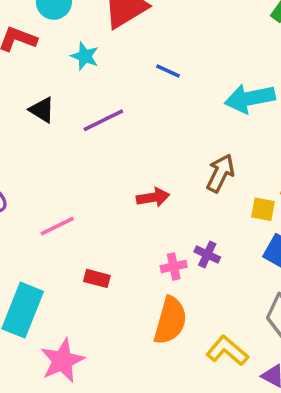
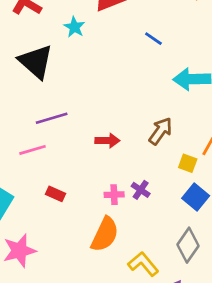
blue line: (168, 71) -> (153, 39), moved
black triangle: (42, 110) -> (36, 62), size x1.8
purple line: (103, 120) -> (52, 118), moved

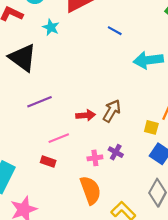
brown arrow: (161, 131) -> (112, 111), moved
pink line: (33, 150) -> (59, 138), moved
orange semicircle: (105, 234) -> (90, 190), turned -40

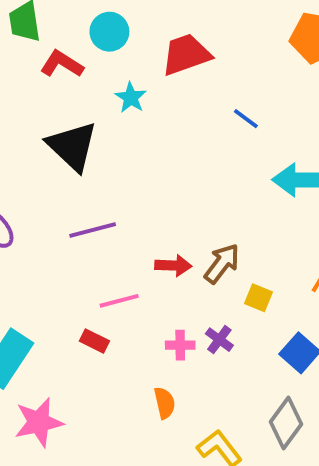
yellow square: (151, 127) -> (258, 298), moved
orange semicircle: (90, 190) -> (165, 403), size x0.6

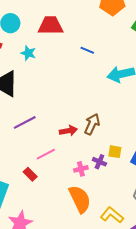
red trapezoid: (186, 54) -> (51, 26), turned 32
yellow square: (258, 298) -> (115, 152), moved
red rectangle: (94, 341) -> (30, 174), moved, turned 32
orange semicircle: (165, 403) -> (80, 199), size x1.8

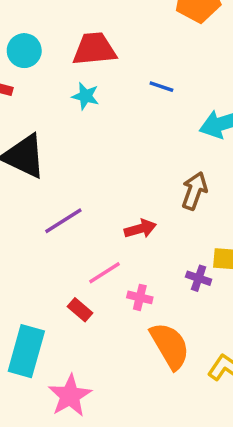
cyan star: (28, 53) -> (85, 96), moved
brown arrow: (92, 124) -> (194, 191), moved
pink cross: (81, 169) -> (140, 297), moved, turned 32

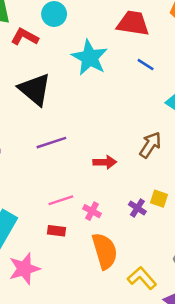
red trapezoid: (94, 49) -> (133, 23), moved
cyan star: (85, 96) -> (90, 58), size x1.8
pink line: (105, 273) -> (61, 200), moved
red rectangle: (80, 310) -> (57, 231), moved, turned -48

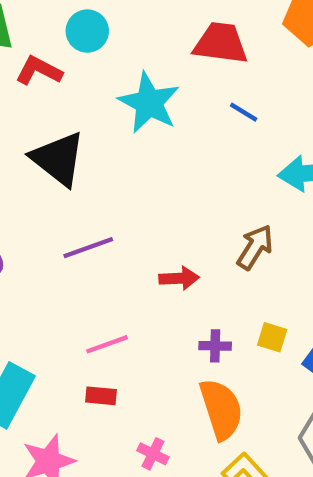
purple cross: (137, 208) -> (215, 346), moved, turned -30
pink cross: (92, 211) -> (153, 454), moved
orange semicircle: (105, 251) -> (221, 409), moved

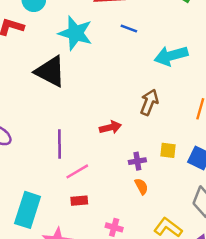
black triangle: (58, 159) -> (50, 71), moved
purple line: (88, 248) -> (60, 144), moved, turned -60
orange semicircle: (221, 409) -> (141, 186), moved, size x0.5

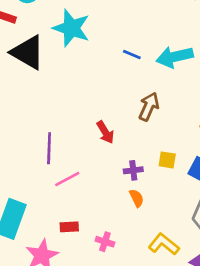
blue line: (129, 29) -> (132, 54), moved
black triangle: (50, 71) -> (28, 52), moved
red arrow: (110, 127) -> (105, 132), turned 70
red rectangle: (79, 201) -> (69, 227), moved

